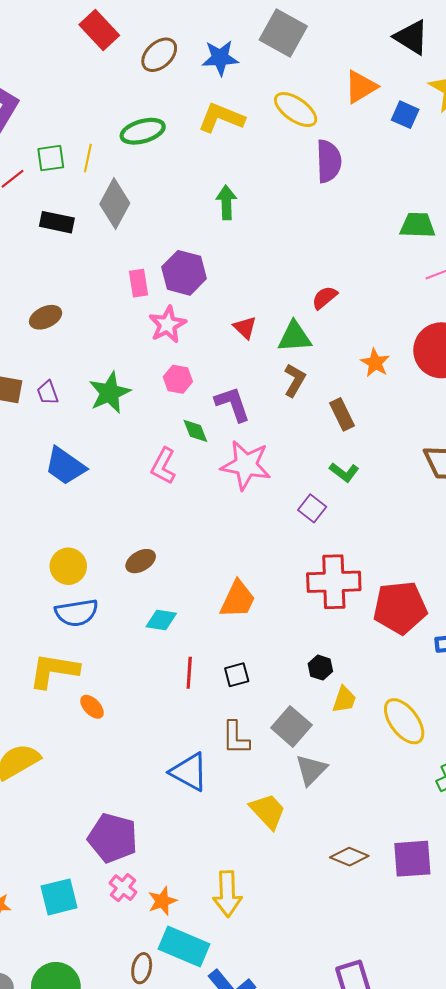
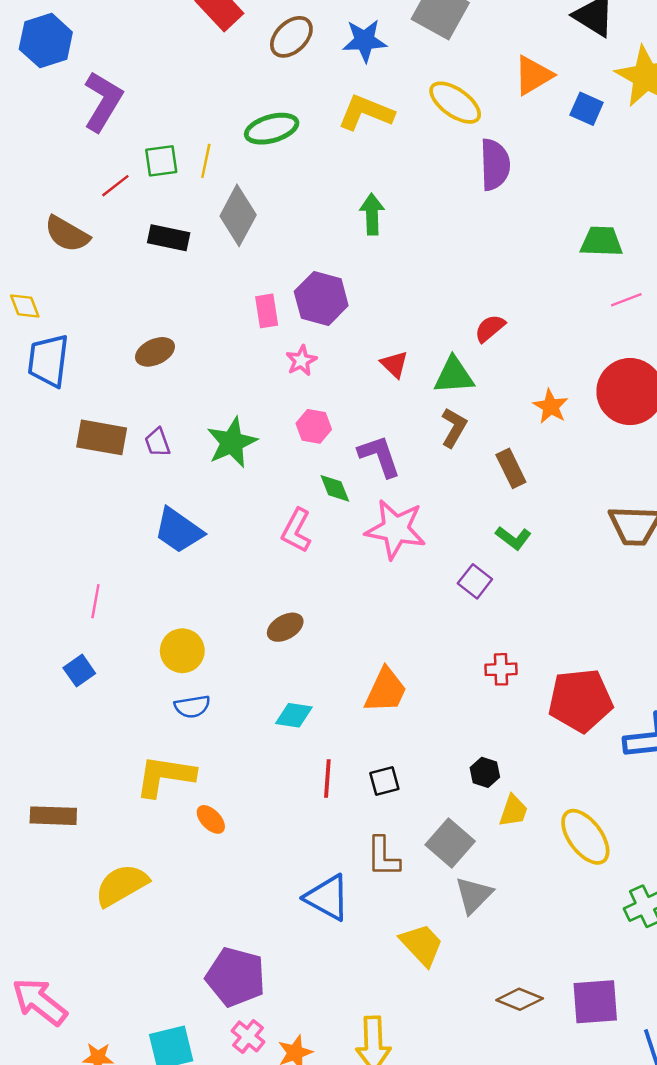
pink star: (167, 324) -> (301, 361), size x0.7
brown ellipse: (141, 561) -> (285, 627), moved
red cross: (334, 582) -> (501, 669), size x0.5
blue semicircle: (77, 613) -> (192, 707), size x0.7

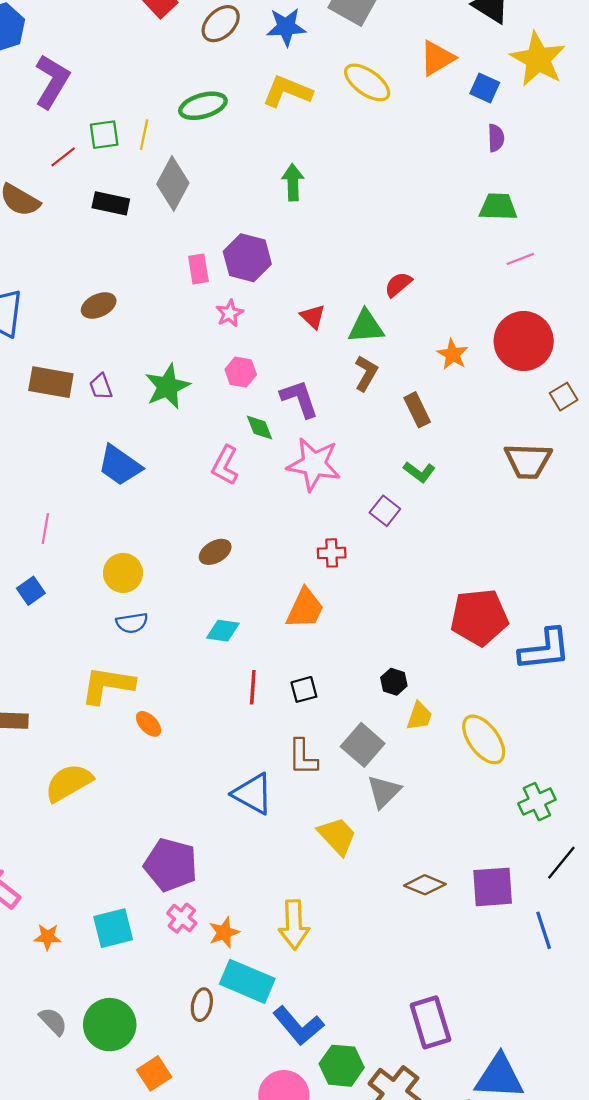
purple semicircle: (495, 165) -> (496, 138), moved, size x0.6
red cross: (501, 669) -> (332, 553), moved

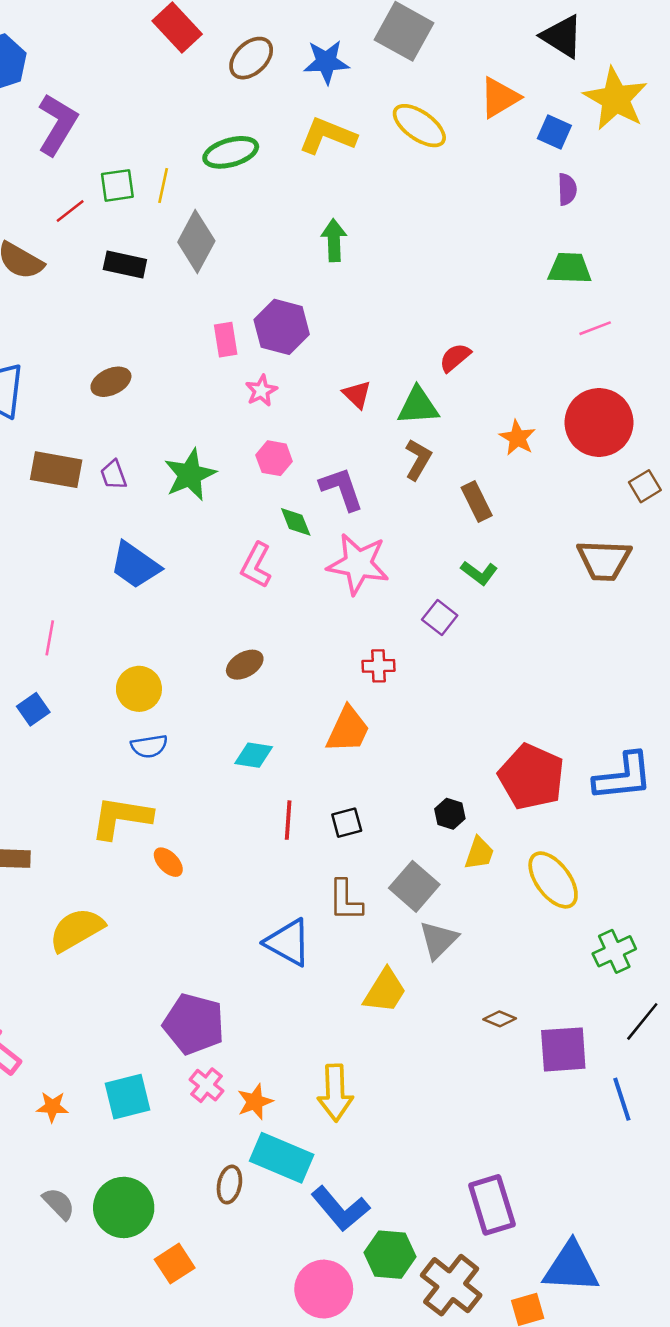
red pentagon: (479, 617) -> (531, 777), moved, turned 30
yellow trapezoid: (337, 836) -> (385, 991), turned 75
brown diamond: (425, 885) -> (500, 1019), moved, size x0.7

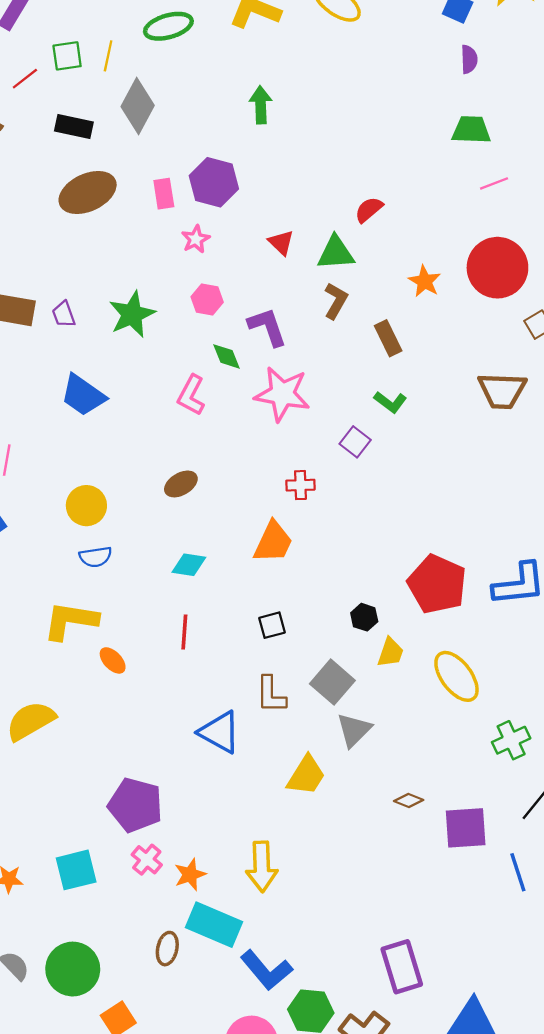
brown ellipse: (111, 382) -> (88, 192), moved, size x1.6
red line: (288, 820) -> (184, 632), moved

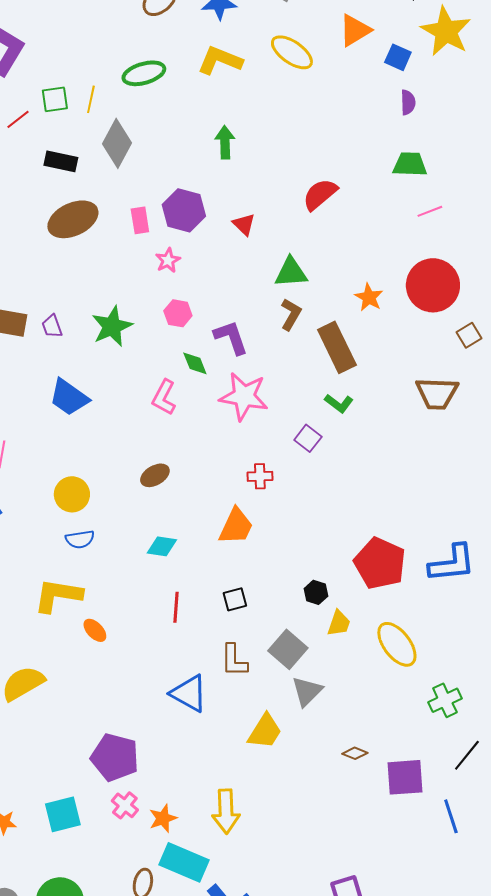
red semicircle: (369, 210) -> (320, 194), moved, size x1.4
red triangle: (281, 243) -> (244, 224), moved
brown rectangle: (388, 338) -> (337, 347), size x1.6
red line: (184, 632) -> (176, 607), moved

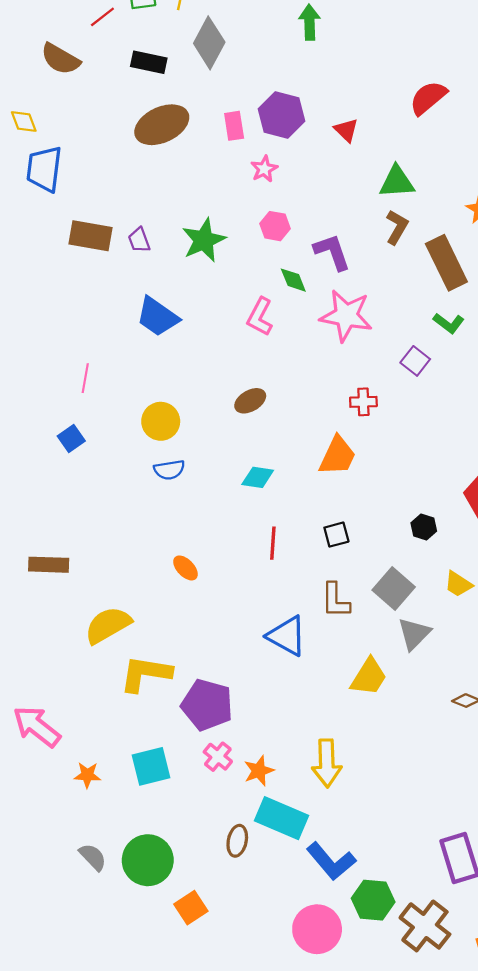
green arrow: (225, 142) -> (310, 22), moved
yellow L-shape: (58, 595) -> (146, 674), moved
yellow trapezoid: (339, 623) -> (458, 584), moved, turned 104

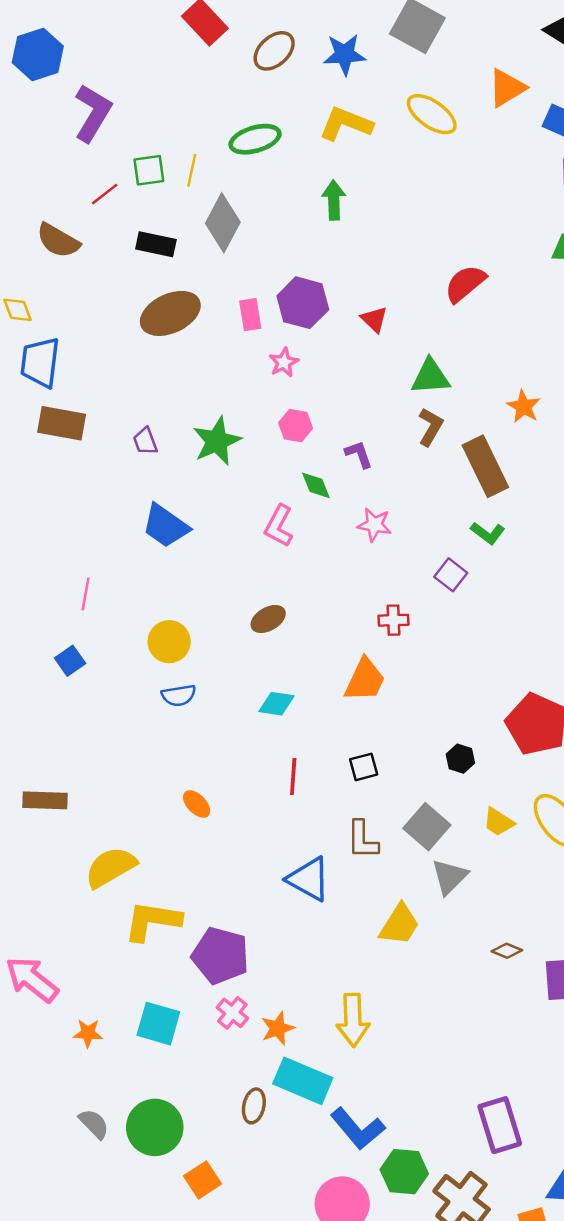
brown rectangle: (91, 236) -> (62, 423), moved
purple L-shape: (332, 252) -> (359, 454), size x0.7
pink star: (346, 316) -> (374, 525), size x0.6
cyan square: (151, 766) -> (158, 1024), turned 30

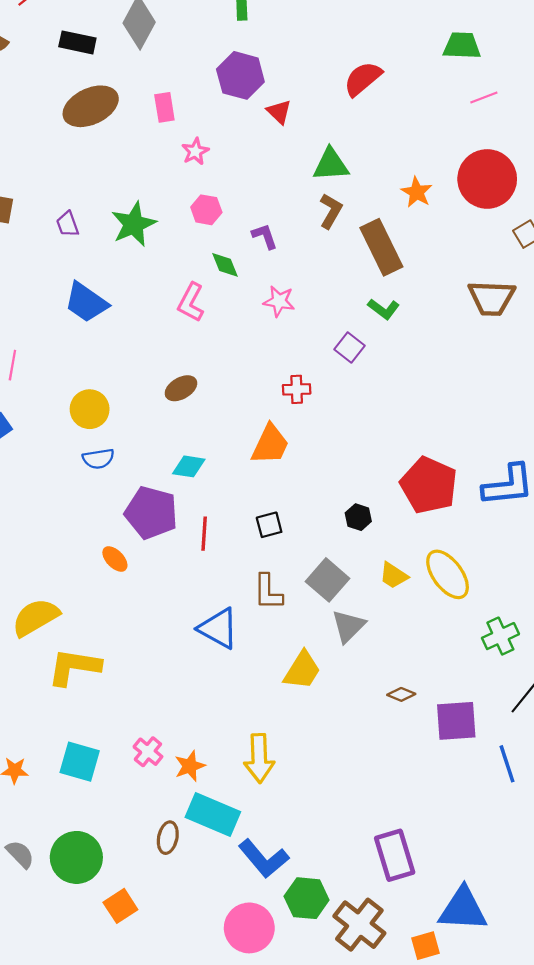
purple hexagon: (303, 303) -> (240, 75), moved
purple pentagon: (220, 956) -> (151, 513), moved

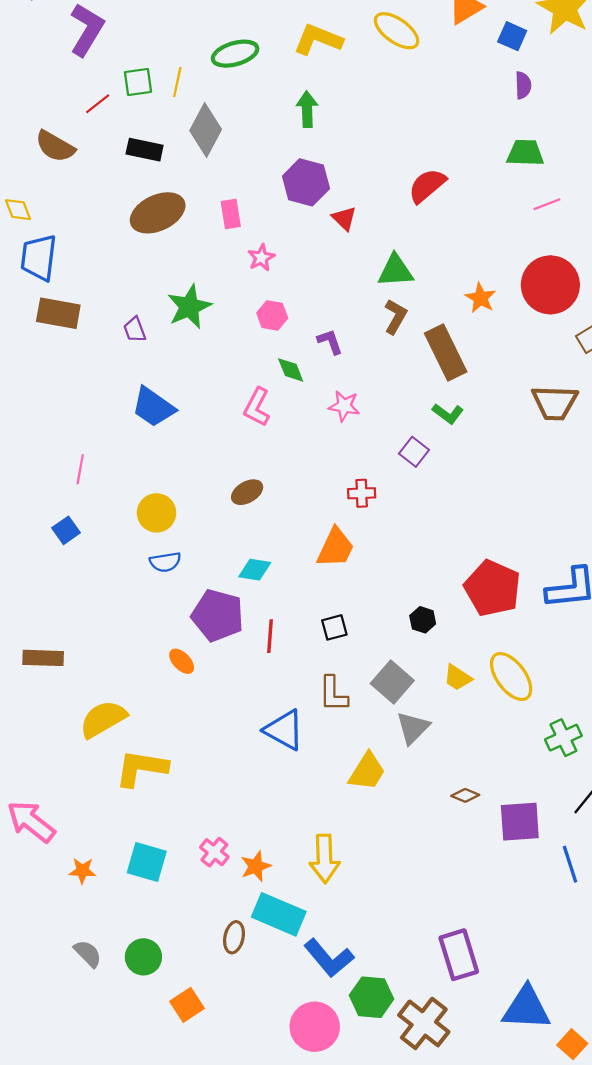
green star: (134, 224) -> (189, 307), moved
green circle: (76, 857) -> (143, 957), size x0.7
orange square: (425, 946) -> (572, 1044), moved, turned -32

